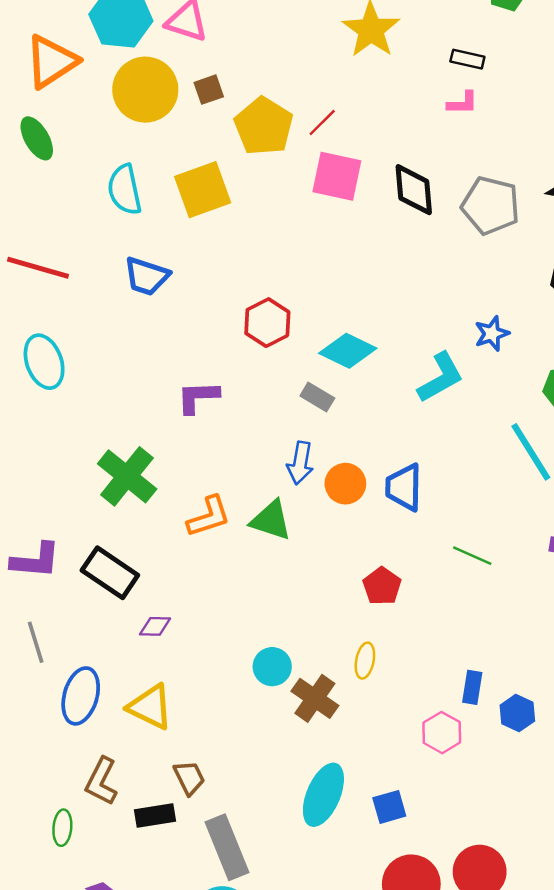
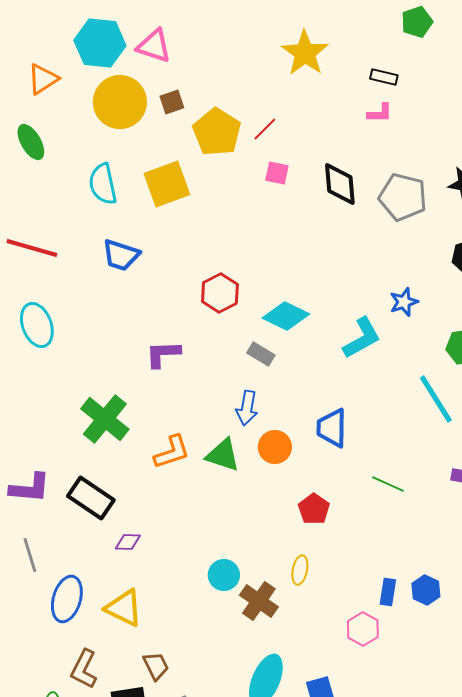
orange triangle: (51, 62) -> (43, 79), size x0.7
pink square: (337, 176) -> (277, 173), size x0.6
orange circle: (345, 484) -> (275, 447), moved
blue hexagon: (517, 713) -> (426, 590), moved

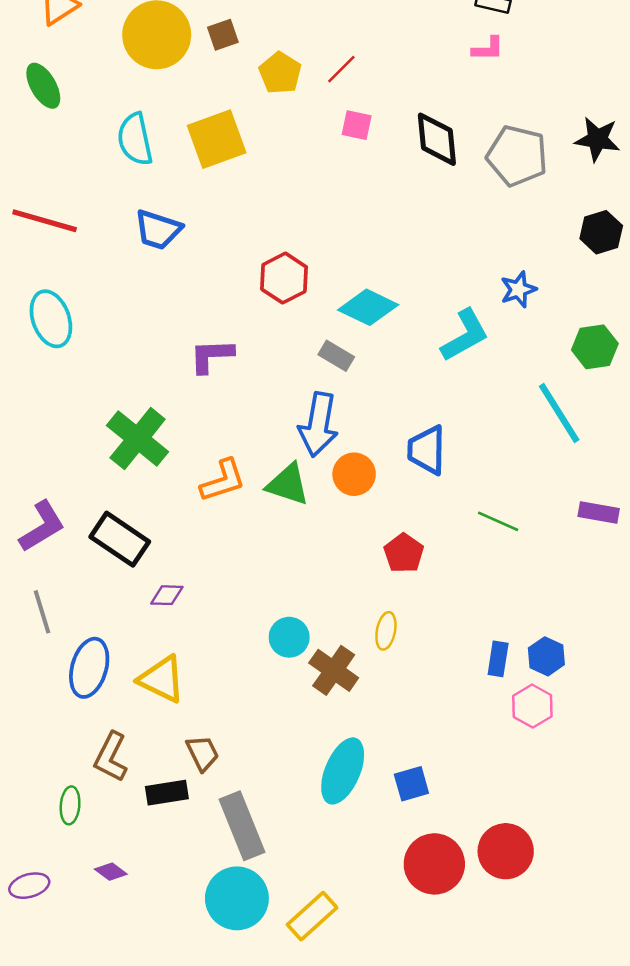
yellow pentagon: (217, 132) -> (280, 73), size x0.7
blue arrow: (247, 408) -> (318, 425), size x1.4
purple L-shape: (30, 488) -> (42, 526), turned -36
pink hexagon: (363, 629) -> (532, 706), moved

